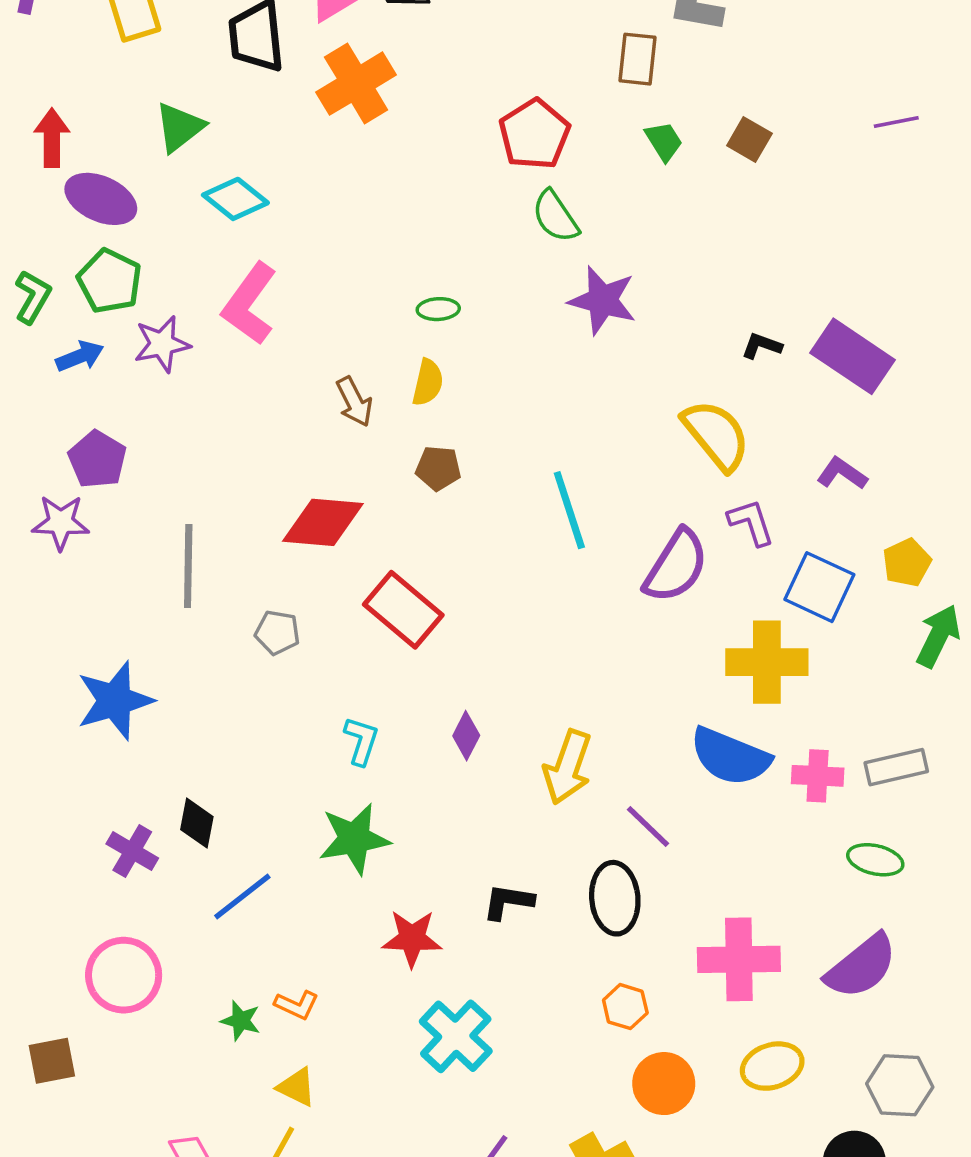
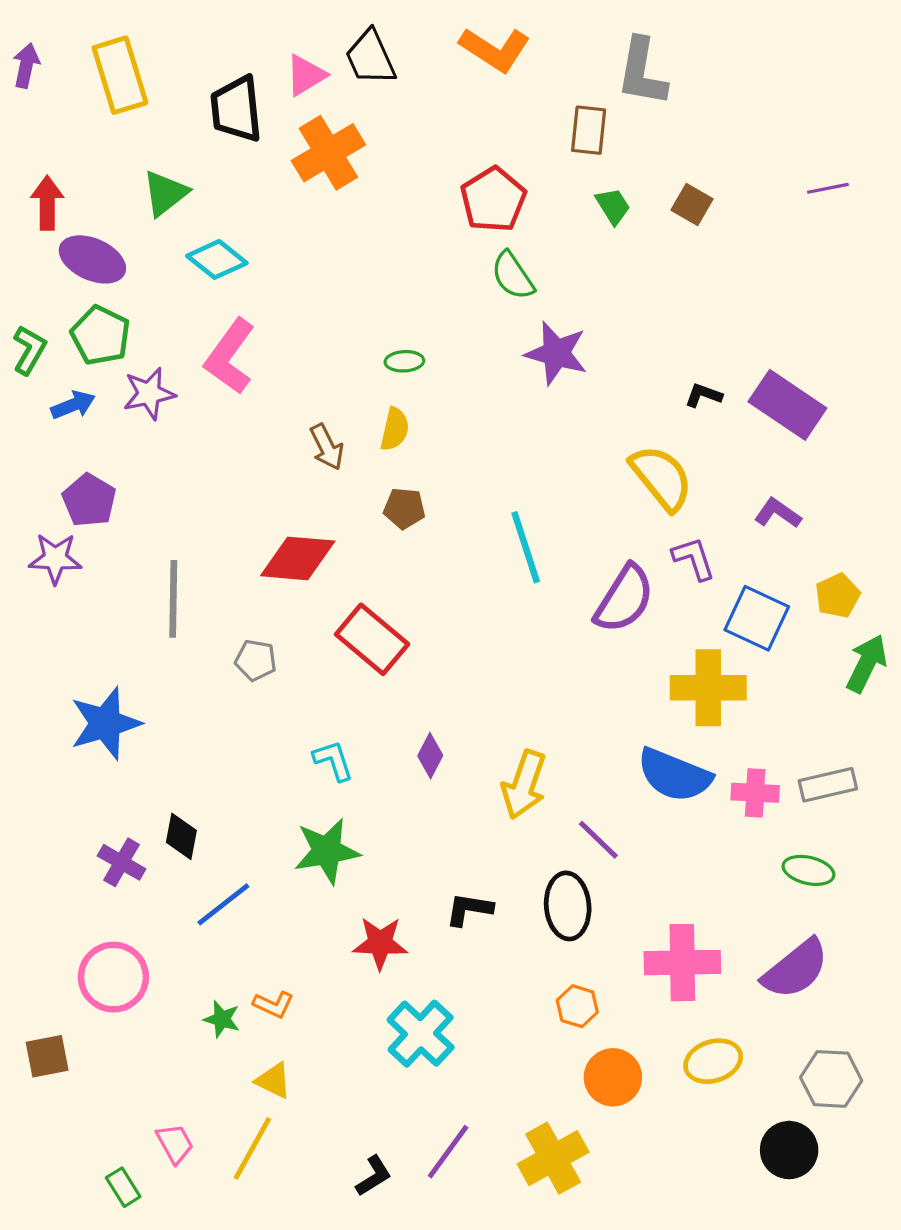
cyan L-shape: (361, 741) -> (333, 760), turned -36

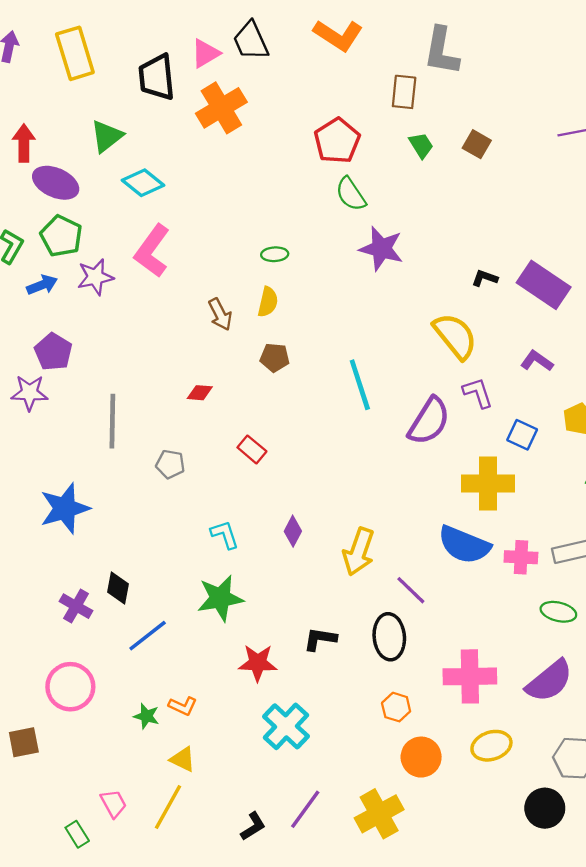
red diamond: (298, 558) -> (200, 393), size x0.5
blue square: (757, 618) -> (522, 435), size x0.7
red rectangle: (372, 639) -> (252, 449), size x0.6

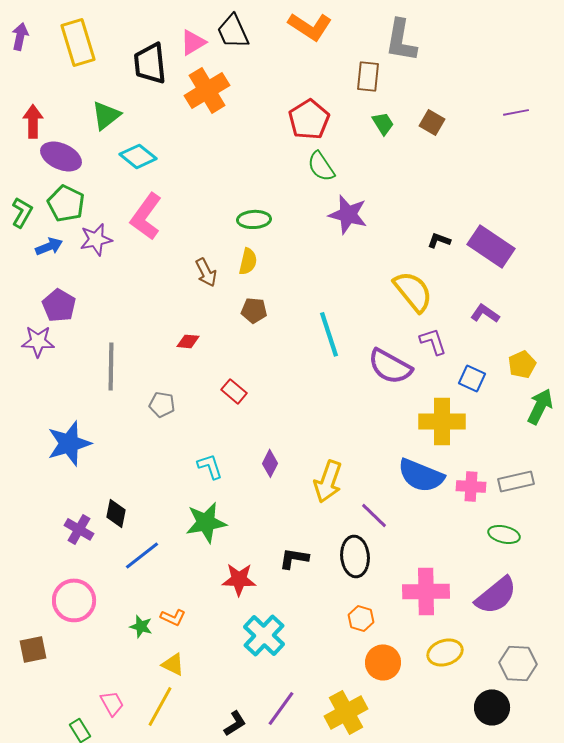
green ellipse: (275, 254) -> (254, 219), size x1.4
purple semicircle: (429, 421) -> (390, 366), turned 87

